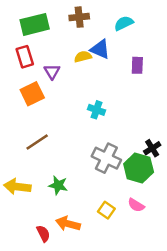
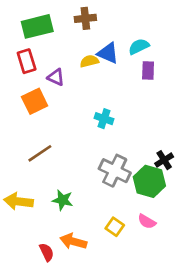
cyan semicircle: (124, 23) -> (139, 46), moved
purple triangle: (52, 71) -> (56, 77), turned -35

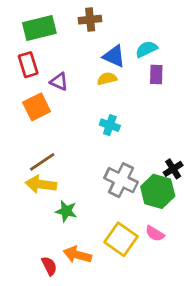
yellow semicircle: (89, 61) -> (107, 79), moved
yellow arrow: (19, 201) -> (41, 184), moved
yellow square: (115, 227) -> (121, 239), size x1.6

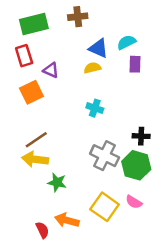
black cross: (173, 169) -> (141, 136), moved, turned 35

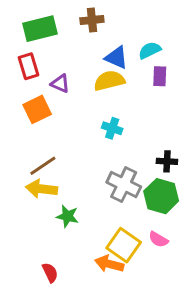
yellow semicircle: (92, 68) -> (109, 81), size x1.5
orange arrow: (67, 220) -> (109, 264), moved

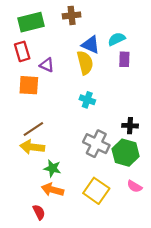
yellow semicircle: (109, 81) -> (85, 63), turned 90
orange square: (37, 109) -> (29, 85), turned 30
pink semicircle: (158, 239) -> (135, 186), moved
orange arrow: (109, 264) -> (52, 190), moved

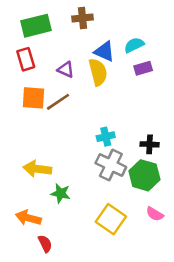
purple rectangle: (124, 59) -> (143, 68), turned 72
purple triangle: (47, 65) -> (66, 70), moved
cyan cross: (87, 100) -> (106, 137), moved, turned -32
brown line: (33, 129) -> (58, 102), moved
orange arrow: (52, 190) -> (28, 218), moved

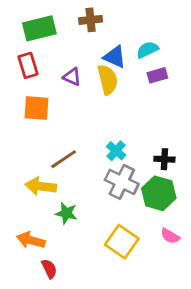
brown line: (58, 102) -> (64, 159), moved
cyan cross: (106, 137) -> (116, 151), turned -36

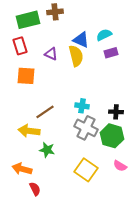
brown cross: (91, 20) -> (55, 12), moved
cyan cross: (116, 151) -> (82, 106), turned -32

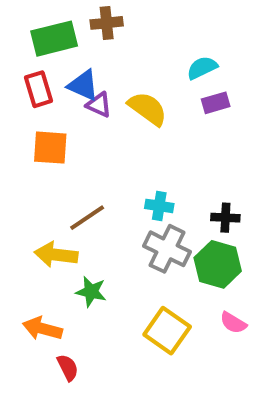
blue triangle: (81, 40) -> (83, 85), moved
yellow semicircle: (76, 56) -> (148, 109), turned -40

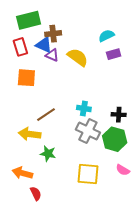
brown cross: (107, 23) -> (53, 34), moved
yellow square: (167, 331) -> (88, 174), turned -30

